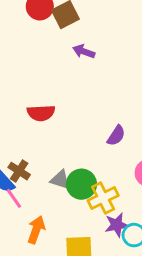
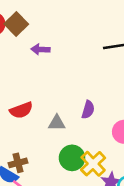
brown cross: (19, 171) -> (18, 163), turned -30
gray triangle: (60, 180) -> (57, 123), moved

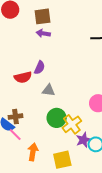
brown square: (16, 24) -> (42, 16), moved, turned 30
purple semicircle: (88, 110) -> (40, 68), moved

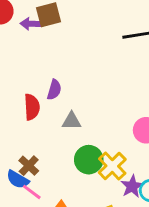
purple arrow: (43, 33) -> (31, 24), moved
red semicircle: (23, 77) -> (32, 107), turned -72
brown cross: (15, 117) -> (29, 166), turned -32

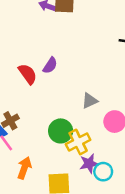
red semicircle: (32, 107) -> (28, 74), turned -50
gray triangle: (72, 121) -> (90, 101), moved, turned -42

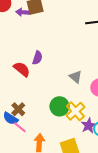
gray triangle: (90, 101) -> (76, 77), turned -40

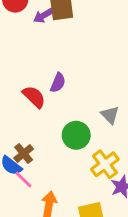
purple arrow: (23, 12) -> (43, 16), turned -40
green circle: (60, 106) -> (76, 135), moved

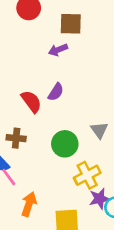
purple arrow: (43, 16) -> (58, 50), moved
brown cross: (24, 154) -> (16, 138), moved, turned 36

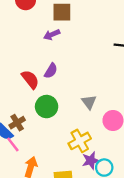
brown cross: (16, 138) -> (17, 123), moved, turned -35
green circle: (65, 144) -> (47, 107), moved

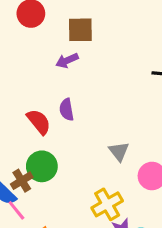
purple semicircle: (51, 71) -> (67, 110), turned 140
green circle: (47, 107) -> (42, 166), moved

